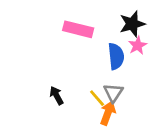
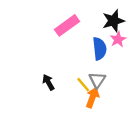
pink rectangle: (78, 29) -> (67, 25), turned -50

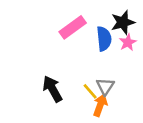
blue semicircle: (99, 49) -> (104, 39), moved
black arrow: (48, 82) -> (52, 89), size x1.5

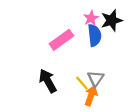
pink rectangle: (73, 27) -> (61, 40), moved
pink star: (128, 42) -> (91, 18), moved

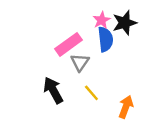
gray triangle: (96, 79) -> (80, 62), moved
orange arrow: (91, 96) -> (126, 107), moved

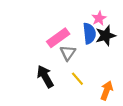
pink star: (102, 20) -> (99, 18), moved
black star: (125, 23) -> (106, 36), moved

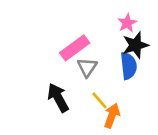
blue semicircle: (89, 33) -> (129, 66), moved
orange arrow: (107, 91) -> (112, 116), moved

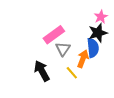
pink star: (127, 23) -> (101, 17), moved
orange arrow: (112, 116) -> (83, 59), moved

